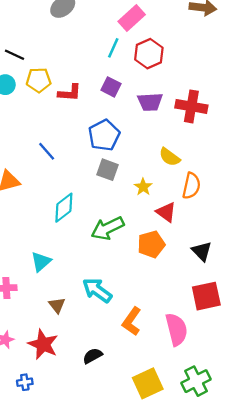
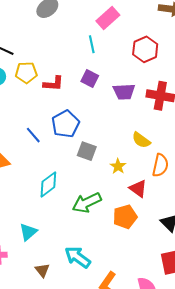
cyan line: (113, 48) -> (92, 44), turned -36
red hexagon: (149, 54) -> (145, 49), moved
blue pentagon: (104, 135) -> (66, 124), moved

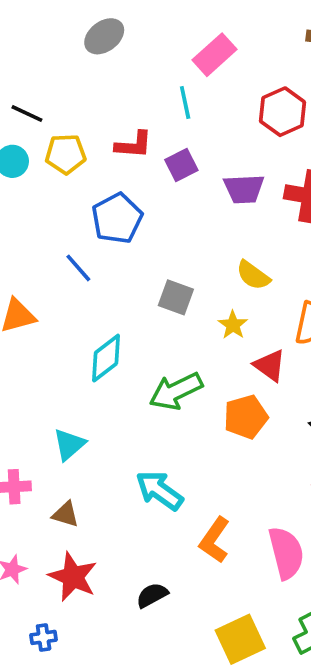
purple square: (90, 79) -> (181, 165), turned 36
red L-shape: (53, 84) -> (134, 145), moved
blue pentagon: (66, 124) -> (117, 218), moved
yellow semicircle: (141, 140) -> (253, 275), moved
brown triangle: (42, 270) -> (66, 514), moved, turned -35

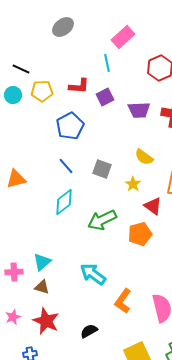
blue line: (78, 268) -> (66, 166), moved
cyan triangle: (69, 444) -> (42, 262), moved

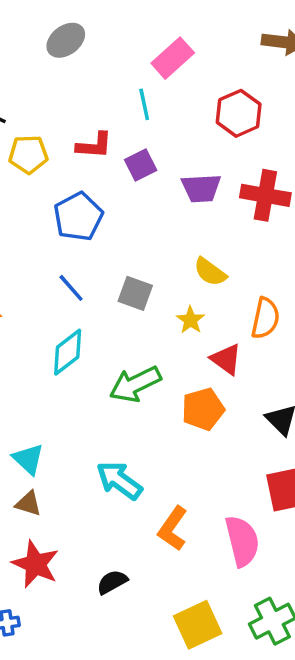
cyan triangle: (42, 262) -> (28, 459), turned -36

